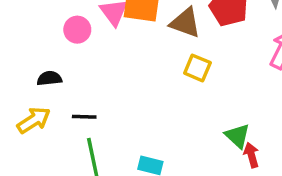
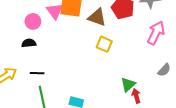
black semicircle: (49, 78) -> (29, 43), moved
green triangle: (237, 136) -> (128, 84), turned 35

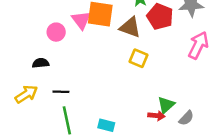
black semicircle: (29, 43) -> (41, 63), moved
gray semicircle: (164, 70) -> (186, 118), moved
red arrow: (136, 96) -> (156, 116), moved, turned 112

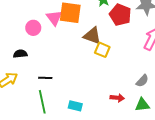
brown triangle: (130, 27) -> (92, 36), moved
black line: (61, 92) -> (45, 78), moved
green triangle: (166, 105) -> (142, 105), moved, turned 35
gray semicircle: (186, 118) -> (142, 81), moved

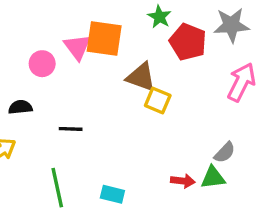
black line: (45, 78) -> (71, 129), moved
green triangle: (142, 105) -> (213, 178), moved

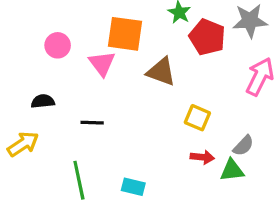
pink triangle: (77, 47) -> (102, 63), moved
pink circle: (42, 64) -> (58, 45), moved
yellow square: (158, 101) -> (197, 118), moved
red arrow: (183, 181) -> (202, 157), moved

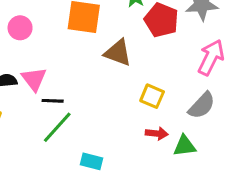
pink triangle: (102, 63) -> (34, 79), moved
gray semicircle: (243, 146) -> (202, 105), moved, size x1.4
green line: (79, 180) -> (57, 127), moved, turned 54

